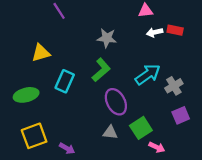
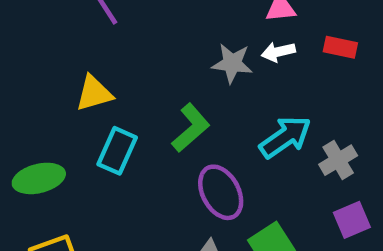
white arrow: (155, 32) -> (278, 52), moved
gray star: (107, 38) -> (232, 63), moved
yellow triangle: (41, 53) -> (94, 93), moved

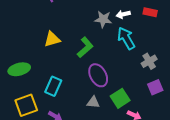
yellow triangle: (94, 93) -> (52, 39), moved
cyan arrow: (285, 137) -> (126, 38), moved, turned -85
cyan rectangle: (117, 151) -> (53, 86), moved

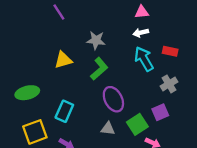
red rectangle: (150, 12) -> (170, 51), moved
gray star: (103, 19) -> (96, 40), moved
purple square: (155, 87) -> (160, 112), moved

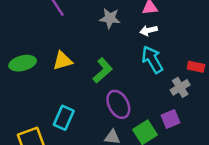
gray star: (96, 40) -> (110, 18), moved
red rectangle: (170, 51) -> (196, 67), moved
green ellipse: (27, 93) -> (23, 63), moved

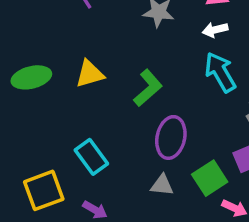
purple ellipse: (118, 104) -> (171, 137), turned 40
cyan rectangle: (64, 118) -> (91, 157), turned -60

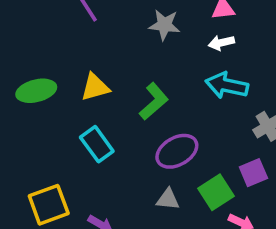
cyan arrow: (220, 72) -> (227, 85), turned -48
purple ellipse: (171, 137) -> (177, 151), turned 48
cyan rectangle: (91, 157) -> (97, 144), moved

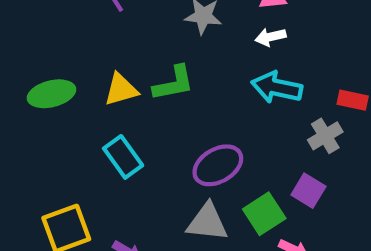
green L-shape: (154, 101) -> (174, 83), moved, turned 30
purple square: (253, 173) -> (308, 191), turned -36
gray triangle: (168, 199) -> (207, 222), size x1.5

